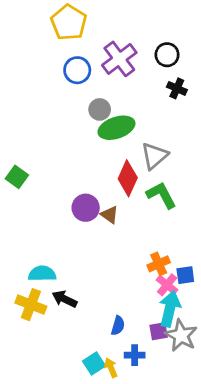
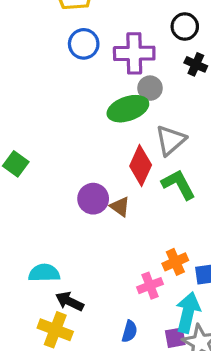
purple cross: (119, 59) -> (134, 53), moved, turned 36
gray circle: (100, 109) -> (150, 88), moved
pink cross: (167, 285) -> (150, 286), moved, turned 30
yellow cross: (31, 305) -> (55, 330), moved

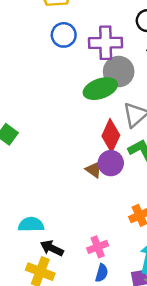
gray circle: (150, 88) -> (119, 72), size x1.5
purple circle: (93, 199) -> (111, 163), moved
pink cross: (150, 286) -> (98, 247), moved

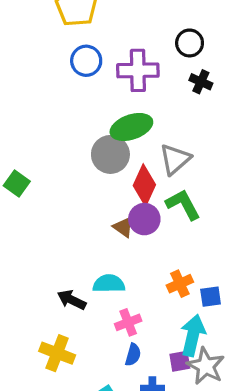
gray circle: (119, 72) -> (110, 154), moved
cyan semicircle: (31, 225) -> (109, 284), moved
black arrow: (52, 248) -> (72, 300), moved

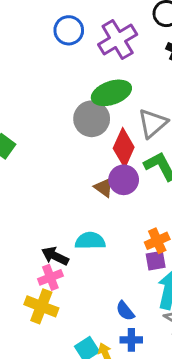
purple cross: (138, 70) -> (118, 39), turned -30
pink cross: (128, 322) -> (50, 277), moved
blue semicircle: (133, 355) -> (125, 311), moved, turned 125
purple square: (180, 361) -> (156, 261), moved

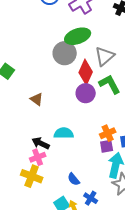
brown triangle: (104, 187) -> (37, 99), moved
blue semicircle: (125, 311) -> (74, 179), moved
blue cross: (131, 340) -> (91, 198), turned 32

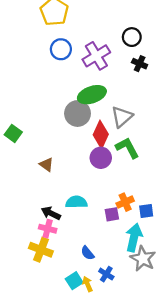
purple square: (107, 146) -> (112, 214), moved
pink cross: (38, 157) -> (48, 229), turned 35

